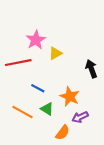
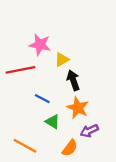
pink star: (36, 40) -> (40, 45), turned -30
black arrow: (91, 69) -> (73, 80), moved
orange line: (22, 112) -> (25, 146), moved

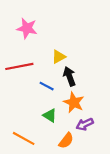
pink star: (40, 45) -> (27, 28), moved
blue line: (42, 99) -> (47, 86), moved

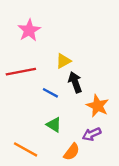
pink star: (27, 28) -> (29, 30), turned 30
orange star: (74, 102) -> (98, 106), moved

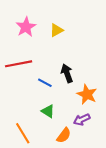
yellow triangle: (63, 61) -> (56, 30), moved
orange line: (26, 149) -> (23, 133), turned 30

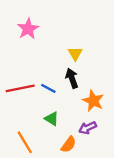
yellow triangle: (56, 30) -> (75, 54), moved, turned -32
red line: (19, 64) -> (20, 88), moved

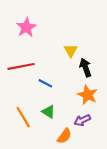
black arrow: (72, 78) -> (85, 67), moved
red line: (20, 88) -> (21, 66), moved
orange line: (25, 142) -> (23, 117), moved

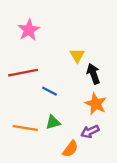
green triangle: (48, 112) -> (53, 122), turned -48
orange line: (23, 117) -> (25, 128), turned -50

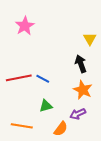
yellow triangle: (77, 55) -> (90, 39), moved
red line: (23, 73) -> (19, 78), moved
orange line: (25, 128) -> (22, 126), moved

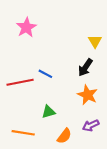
black arrow: (81, 64) -> (85, 67), turned -126
blue line: (43, 79) -> (45, 74), moved
purple arrow: (78, 114) -> (91, 125), moved

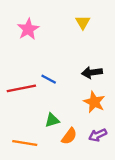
yellow triangle: (95, 41) -> (83, 22), moved
black arrow: (85, 67) -> (92, 72), turned 48
orange semicircle: (64, 136) -> (69, 136), moved

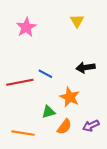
orange star: (94, 102) -> (70, 97), moved

